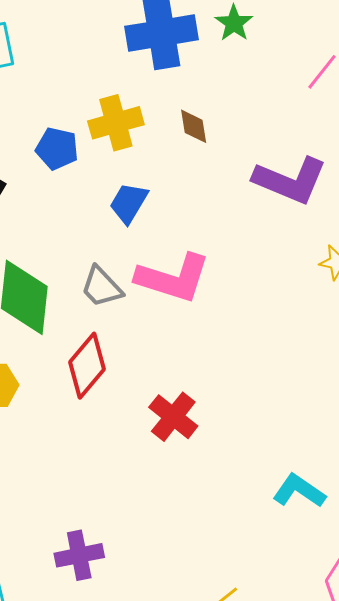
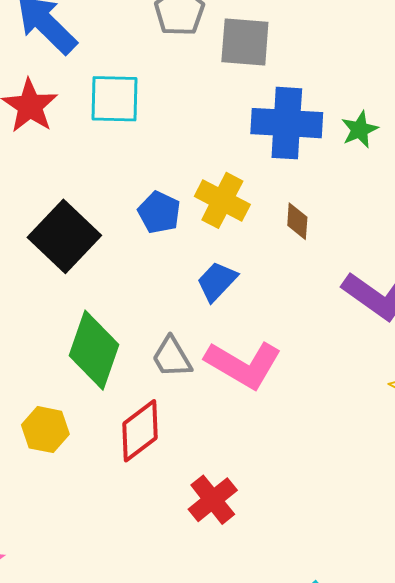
yellow cross: (116, 123) -> (222, 200), turned 30

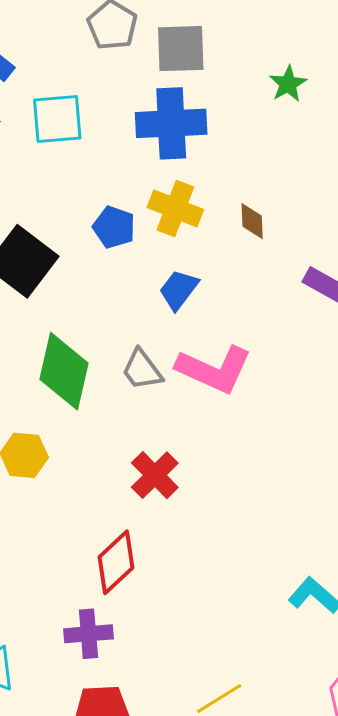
blue cross: (287, 123) -> (171, 123), moved
green star: (360, 130) -> (288, 84), moved
red diamond: (140, 431) -> (116, 562), moved
red cross: (213, 500) -> (155, 475), moved

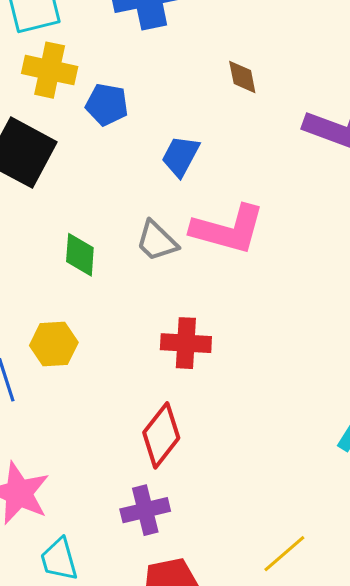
yellow cross: (175, 209) -> (50, 70), moved
green diamond: (64, 371) -> (80, 255), size x0.6
red cross: (155, 475) -> (186, 343), turned -33

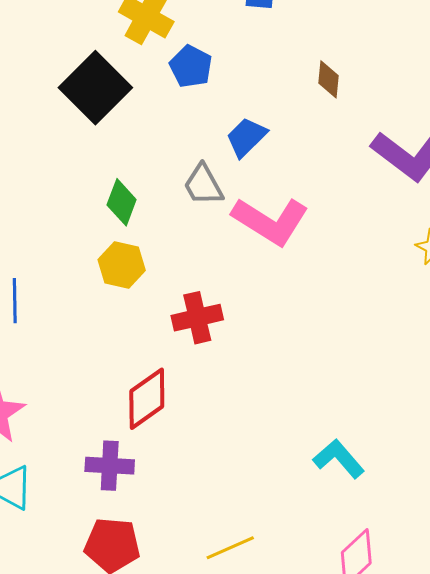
gray trapezoid: (157, 241) -> (203, 185), moved
red cross: (186, 343) -> (197, 318), turned -33
yellow hexagon: (54, 344) -> (122, 265), moved

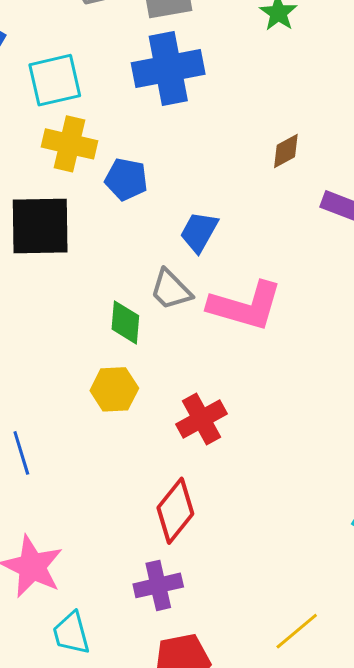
brown diamond: (329, 79) -> (286, 151), moved, turned 72
black square: (95, 88) -> (40, 226), turned -30
green diamond: (122, 202) -> (125, 322), moved

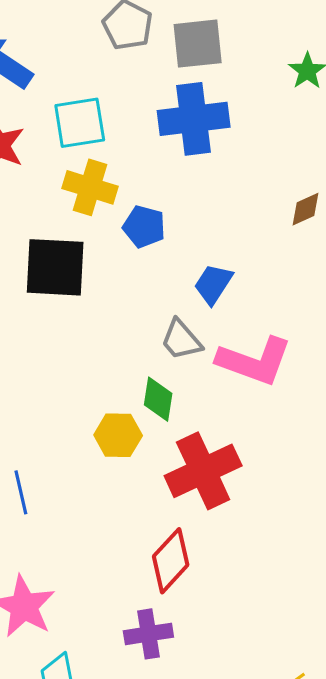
green diamond: (125, 322) -> (158, 399), moved
red cross: (202, 419) -> (203, 471), size x1.5

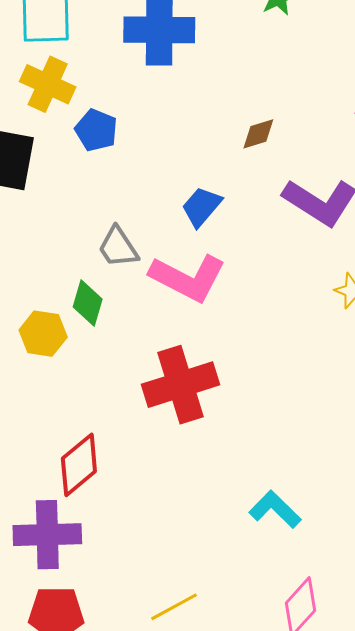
blue trapezoid: (213, 284) -> (202, 207), moved
red cross: (203, 471) -> (180, 385), moved
purple cross: (148, 634) -> (47, 535), size x1.4

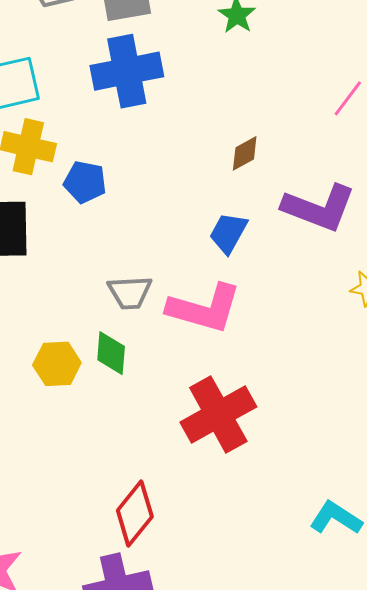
blue trapezoid: (202, 207) -> (228, 233), moved
gray trapezoid: (118, 247) -> (130, 292), turned -48
yellow hexagon: (43, 334) -> (57, 364), moved

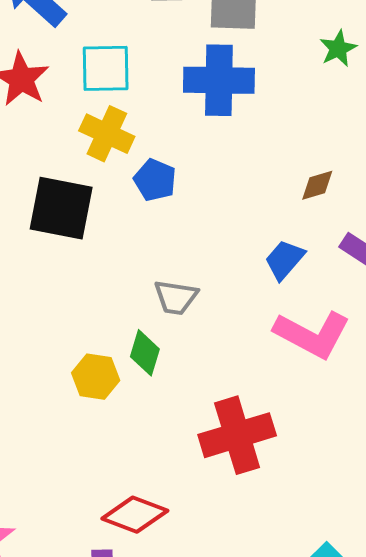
pink L-shape: (204, 308) -> (312, 334), moved
yellow hexagon: (57, 364) -> (96, 377), moved
red diamond: (135, 513) -> (135, 515), turned 60

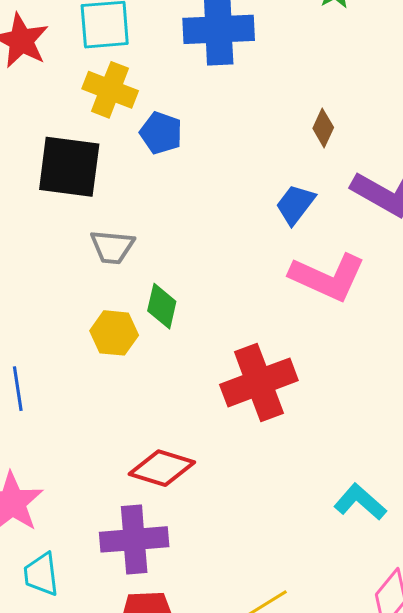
brown diamond: (317, 185) -> (323, 128), turned -45
gray trapezoid: (176, 297) -> (112, 247), moved

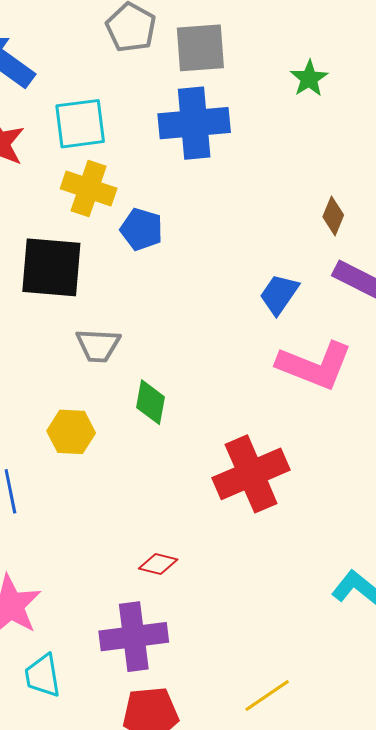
brown diamond: (323, 128) -> (333, 216), moved
yellow hexagon: (114, 333) -> (71, 432), moved
red diamond: (162, 468) -> (158, 564), size x0.6

